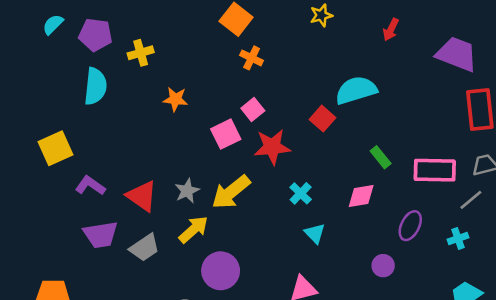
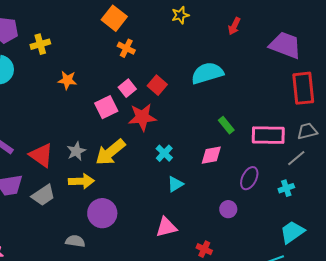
red square: (322, 119) -> (157, 85), moved
yellow arrow: (193, 230) -> (81, 181), turned 40
cyan triangle: (315, 233) -> (175, 184), turned 42

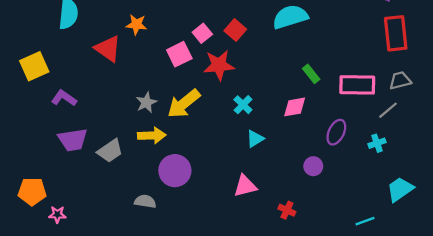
red triangle: (41, 155) -> (108, 49), moved
cyan trapezoid: (292, 232) -> (400, 189), moved

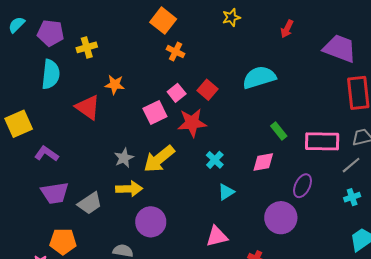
cyan cross: (377, 143) -> (352, 197), moved
purple circle: (313, 166) -> (281, 218), size x1.8
orange pentagon: (32, 191) -> (63, 241), moved

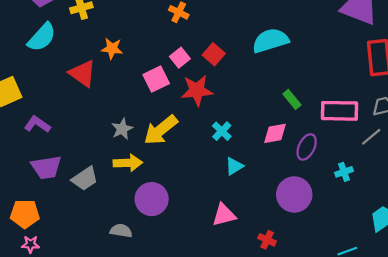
cyan semicircle: (51, 74) -> (42, 37), turned 36
purple ellipse: (302, 186) -> (307, 147), moved
cyan cross: (352, 197) -> (344, 172), moved
orange pentagon: (63, 241) -> (25, 214), moved

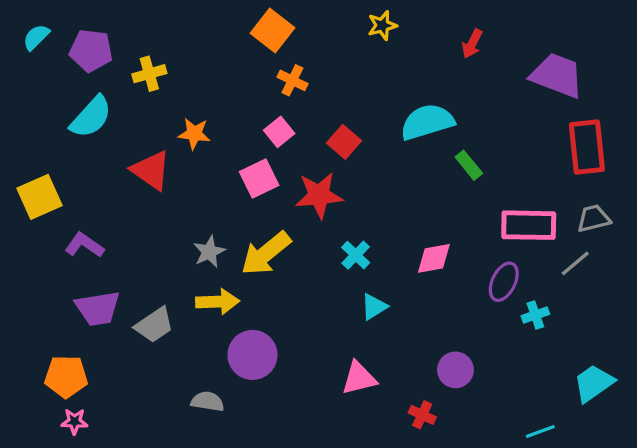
pink square: (180, 58) -> (279, 132), moved
green rectangle: (292, 99) -> (469, 165), moved
purple ellipse: (307, 147) -> (504, 282), moved
purple circle: (294, 195) -> (455, 370), moved, size x0.7

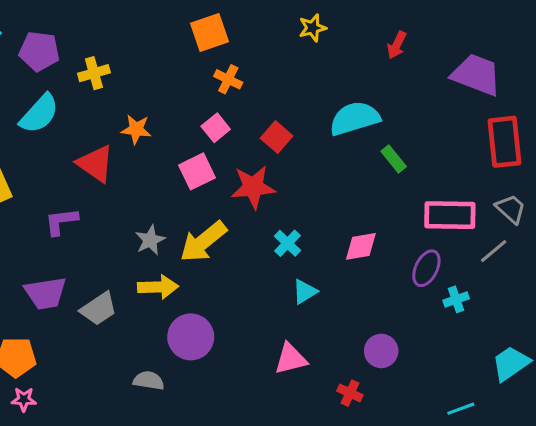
orange square: (272, 30) -> (209, 33), turned 33
gray trapezoid: (594, 218) -> (511, 209), turned 56
purple L-shape: (84, 245) -> (61, 221), moved, turned -42

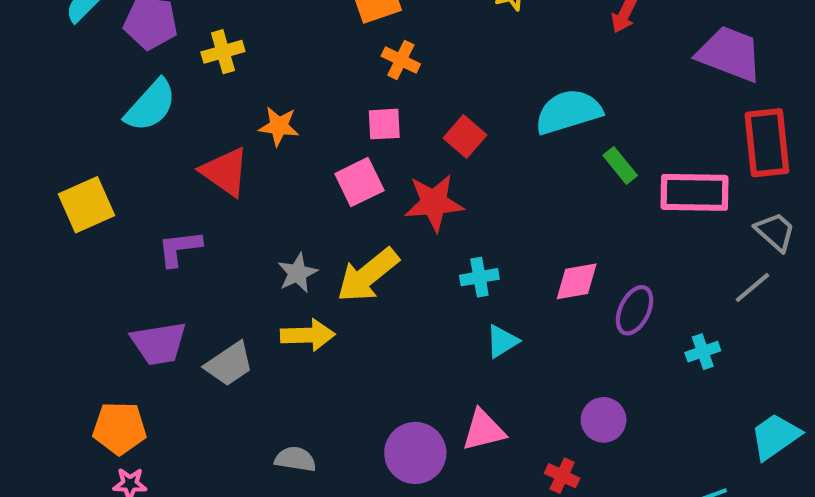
pink square: (216, 128) -> (384, 124), turned 36
pink rectangle: (450, 215) -> (695, 192), moved
cyan cross: (288, 243) -> (479, 277), turned 36
purple ellipse: (426, 268) -> (635, 310), moved
purple circle: (191, 337) -> (415, 453), moved

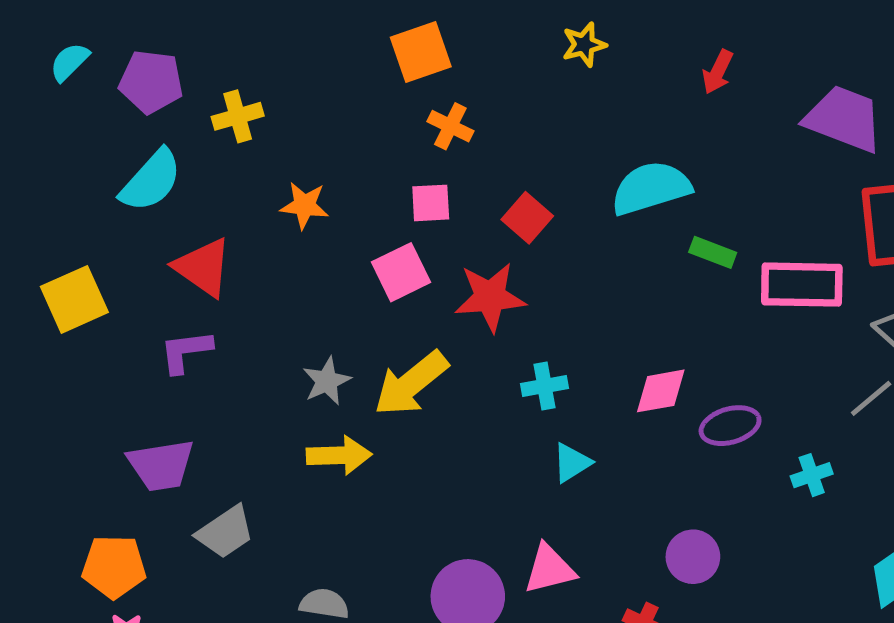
green rectangle: (620, 165) -> (713, 252), turned -30
red triangle: (225, 172) -> (203, 267), moved
purple ellipse: (635, 310) -> (730, 426), turned 48
gray trapezoid: (229, 364) -> (225, 532), moved

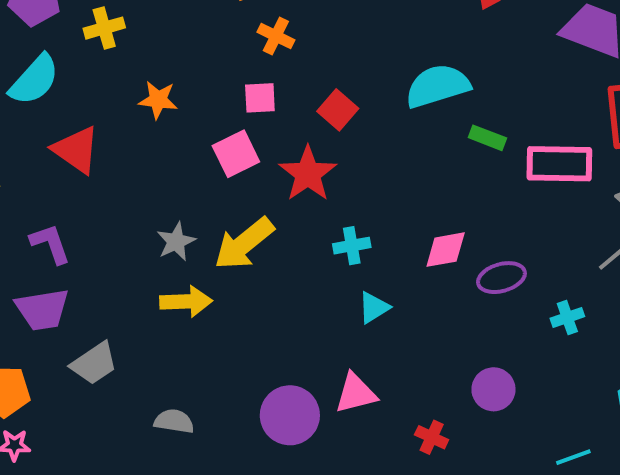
red star: (490, 297) -> (308, 174), turned -30
purple L-shape: (186, 351) -> (50, 244), moved, turned 78
purple circle: (693, 557) -> (493, 389), moved

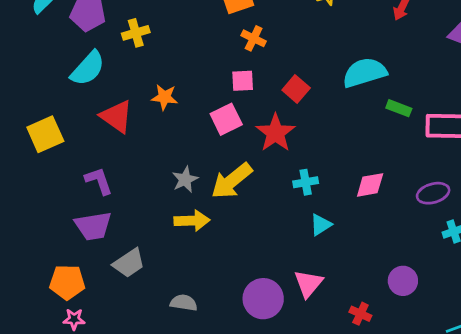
orange star: (158, 100) -> (165, 97), moved
purple ellipse: (501, 278) -> (433, 193), moved
pink triangle: (356, 393) -> (308, 284), turned -36

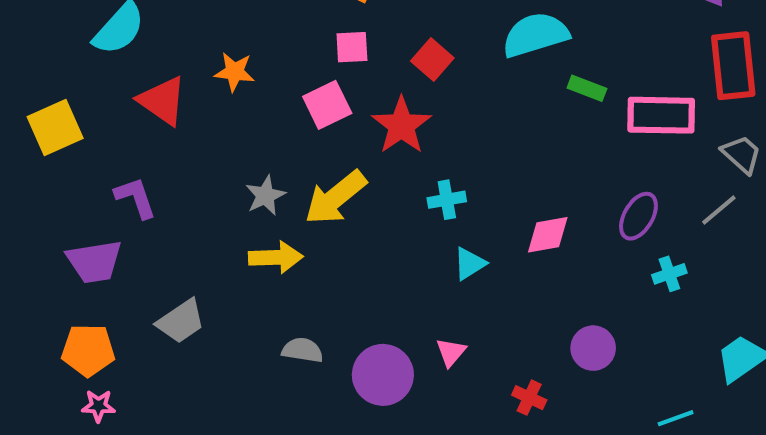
pink diamond: (370, 185) -> (548, 235), moved
purple ellipse: (433, 193) -> (638, 216), turned -44
purple trapezoid: (93, 226) -> (94, 262), moved
pink triangle: (308, 284) -> (451, 352), size x0.7
gray semicircle: (184, 303) -> (302, 350), moved

